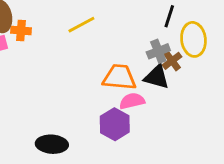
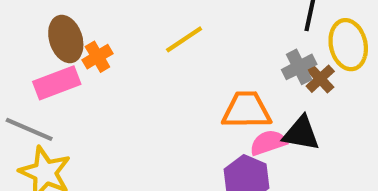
orange cross: (21, 31) -> (97, 57), turned -30
black triangle: (157, 77) -> (301, 133), moved

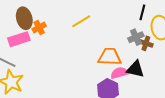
brown cross: (320, 79) -> (146, 43), turned -32

